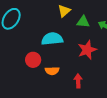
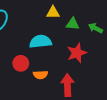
yellow triangle: (64, 11) -> (53, 12), turned 40
red arrow: (78, 81) -> (67, 85), size x1.5

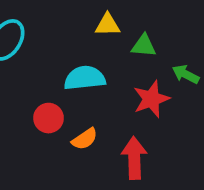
green arrow: (95, 28) -> (186, 74), moved
orange semicircle: (40, 75) -> (85, 139), turned -32

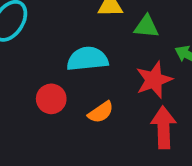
orange semicircle: (85, 139) -> (101, 112), moved
red arrow: (134, 158) -> (164, 127), moved

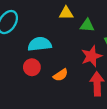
cyan semicircle: (87, 59) -> (40, 44), moved

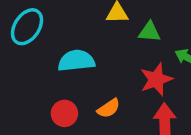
red circle: (32, 67) -> (64, 113), moved

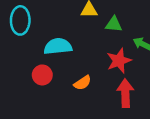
cyan ellipse: (27, 27) -> (20, 20), turned -32
red circle: (64, 113) -> (42, 75), moved

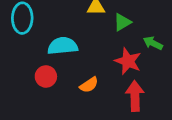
green triangle: (114, 24) -> (122, 22), turned -36
red star: (119, 61) -> (128, 61), turned -30

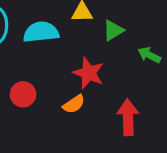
cyan semicircle: (63, 46) -> (41, 32), moved
red star: (128, 61) -> (89, 73), moved

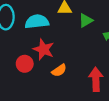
red star: (89, 73) -> (44, 49), moved

